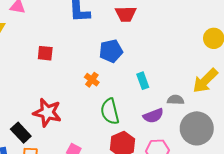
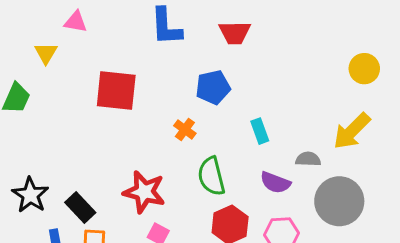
red square: (45, 53) -> (116, 90), size x1.8
red star: (47, 113) -> (144, 192), moved
purple semicircle: (153, 116) -> (275, 183), turned 42

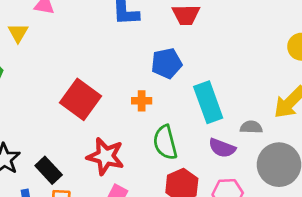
red square: (116, 90) -> (81, 99), moved, turned 30
orange cross: (185, 129) -> (142, 101), turned -36
cyan rectangle: (260, 131) -> (208, 102), size x1.8

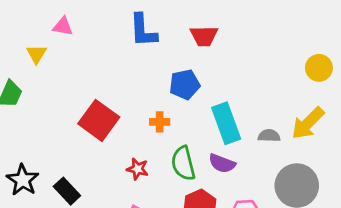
gray semicircle: (251, 127) -> (269, 136), moved
purple semicircle: (222, 148) -> (222, 163), moved
red star: (105, 156) -> (138, 169), moved, size x0.6

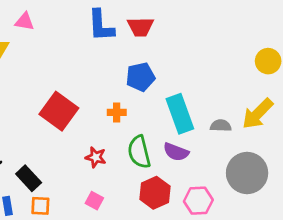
red trapezoid: (204, 36) -> (140, 27), moved

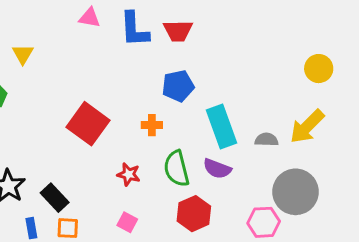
pink triangle: (25, 22) -> (89, 18), moved
pink hexagon: (198, 201) -> (264, 222), moved

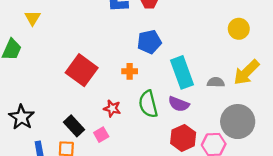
yellow circle: (319, 69) -> (239, 29), moved
black rectangle: (55, 198) -> (74, 126), moved
red hexagon: (194, 214) -> (183, 138), moved
pink square: (127, 222) -> (101, 135), moved, turned 32

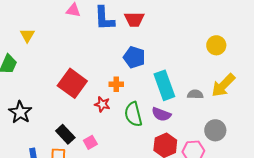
blue pentagon: (149, 42) -> (134, 57), turned 30
red star: (112, 108) -> (102, 104), moved
black star: (22, 117) -> (20, 112), moved
gray circle: (238, 122) -> (215, 130), size x0.7

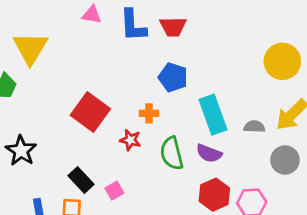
yellow triangle: (27, 35) -> (30, 48), size x1.8
yellow circle: (216, 45) -> (282, 61), size x1.4
gray circle: (215, 130) -> (285, 160), moved

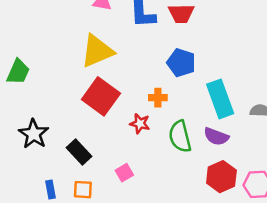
yellow triangle: (30, 48) -> (97, 51), moved, turned 36
black rectangle: (81, 180) -> (79, 152), moved

